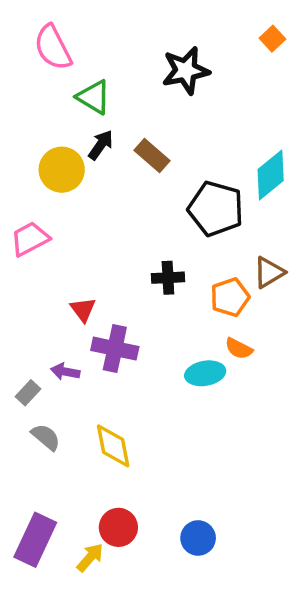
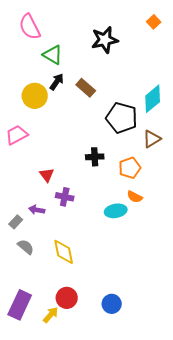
brown triangle: (269, 272) -> (152, 139), moved
purple cross: (115, 349) -> (65, 197), size x0.7

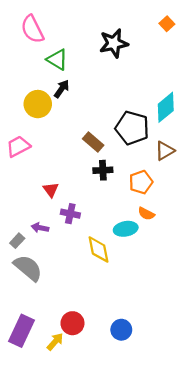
brown rectangle: (86, 88) -> (93, 142), moved
gray semicircle: (26, 247) -> (28, 268), size x1.6
yellow diamond: (64, 252) -> (99, 249), moved

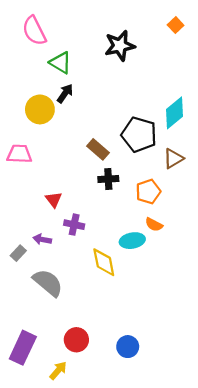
pink trapezoid: (18, 146) -> (19, 154), turned 30
gray semicircle: (28, 268) -> (48, 283), moved
yellow arrow: (55, 342) -> (58, 371), moved

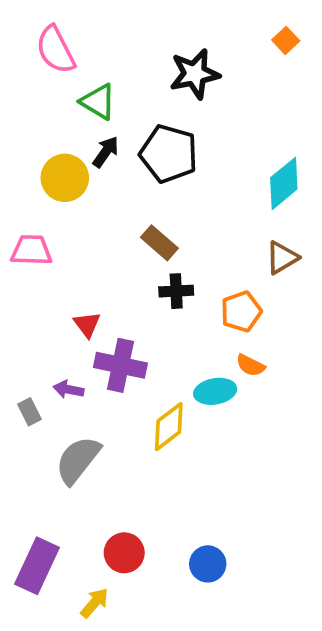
black pentagon: (139, 135) -> (169, 154), moved
purple cross: (74, 225) -> (120, 365), size x1.5
gray rectangle: (18, 253) -> (30, 412), turned -70
yellow diamond: (104, 262) -> (169, 427), turned 64
gray semicircle: (48, 283) -> (78, 460), turned -92

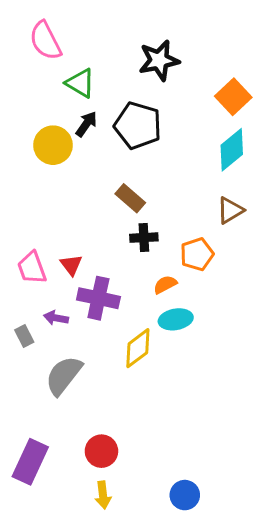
orange square: (286, 40) -> (233, 97), moved, size x1.6
pink trapezoid: (31, 250) -> (32, 268), moved, turned -112
orange semicircle: (250, 365) -> (165, 285), moved, turned 125
blue circle: (208, 564) -> (185, 495), moved
yellow arrow: (94, 603) -> (103, 495), moved, turned 132

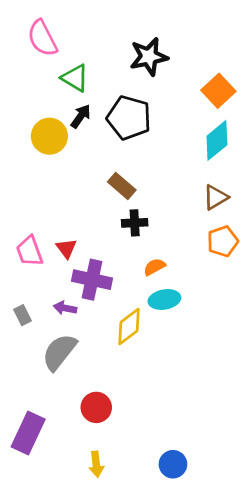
orange pentagon: (197, 254) -> (223, 241), moved
purple arrow: (56, 318) -> (65, 308), moved
red circle: (101, 451) -> (96, 407), moved

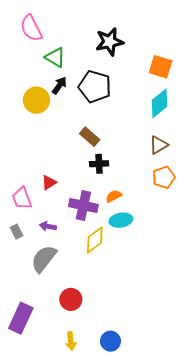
orange square: (218, 91) -> (161, 67), turned -30
red triangle: (66, 248) -> (49, 183), turned 35
pink trapezoid: (30, 251) -> (22, 198), moved
purple cross: (92, 280) -> (83, 206), moved
blue circle: (173, 464) -> (111, 341), moved

